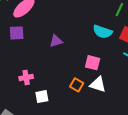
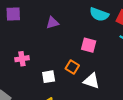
white triangle: (98, 85) -> (91, 81), moved
white square: (42, 97) -> (49, 77), moved

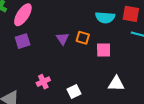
purple triangle: (52, 23) -> (63, 39), turned -32
orange square: (72, 67) -> (83, 38), moved

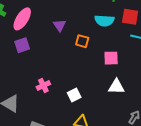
purple triangle: (63, 39) -> (60, 25), moved
pink square: (104, 50) -> (111, 58), moved

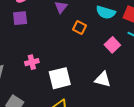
pink square: (111, 58) -> (112, 45), moved, turned 35
white square: (74, 95) -> (60, 78), size x1.6

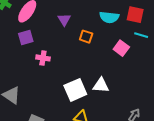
pink cross: (32, 62) -> (43, 58), moved, turned 32
white triangle: (103, 79) -> (101, 85), moved

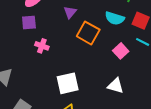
orange square: (86, 37) -> (88, 33), size x1.6
white triangle: (101, 85) -> (116, 86), moved

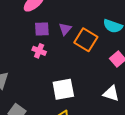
purple triangle: (70, 12) -> (65, 29), moved
purple square: (29, 23) -> (42, 29), moved

